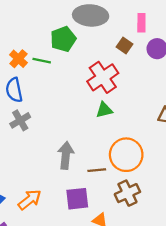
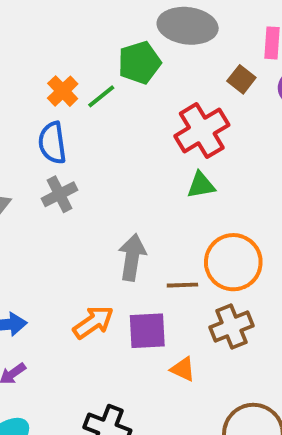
green line: (42, 61) -> (101, 96), turned -54
orange arrow: (30, 200) -> (93, 322), moved

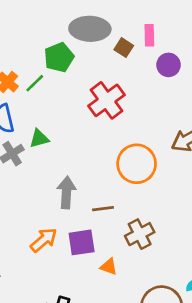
brown square: (241, 79) -> (124, 48), moved
green triangle: (201, 185) -> (39, 139), moved
orange circle: (233, 262) -> (137, 164), moved

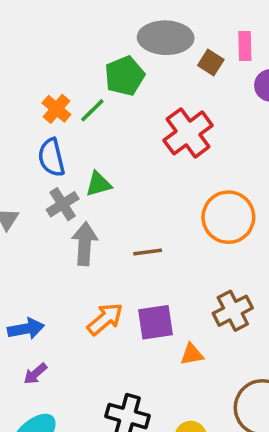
gray arrow: (66, 193) -> (85, 244), moved
brown line: (103, 209) -> (148, 252), moved
orange triangle: (109, 267) -> (192, 354), turned -30

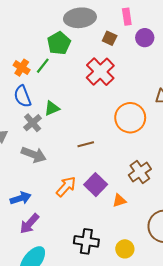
brown square: (211, 63) -> (110, 38), moved
gray arrow: (85, 244) -> (34, 155), moved, turned 115
purple square: (155, 322) -> (96, 185), turned -30
purple arrow: (35, 374) -> (29, 224), size x1.5

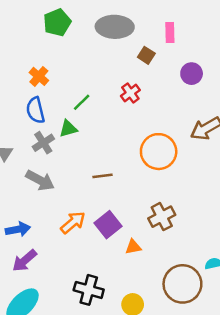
purple circle: (145, 38) -> (192, 74), moved
green pentagon: (59, 43) -> (57, 22), moved
green line: (43, 66) -> (82, 102), moved
red cross: (100, 72) -> (130, 93), size x0.6

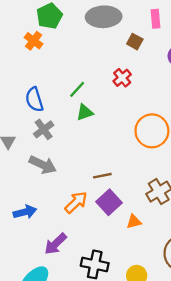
orange cross: (39, 76) -> (34, 41), moved
green triangle: (68, 129) -> (85, 112), moved
brown line: (102, 176) -> (102, 176), moved
purple arrow: (25, 261) -> (56, 244), moved

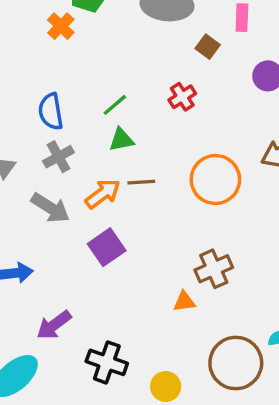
brown line: (102, 176) -> (141, 182), moved
orange arrow: (76, 202) -> (103, 194), moved
purple square: (109, 202) -> (107, 247), moved
orange triangle: (134, 222) -> (184, 302), moved

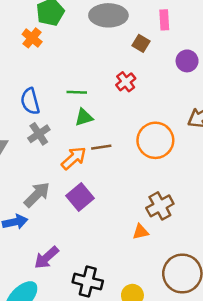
green line: (115, 105) -> (77, 92), turned 48
gray arrow: (50, 208) -> (37, 195), moved, turned -72

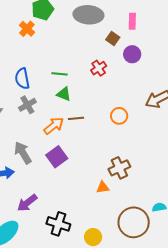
purple circle: (187, 61) -> (132, 54), moved
green triangle: (84, 117) -> (64, 94), turned 35
orange circle: (155, 140) -> (119, 116), size x0.6
gray arrow: (37, 195) -> (23, 153), turned -80

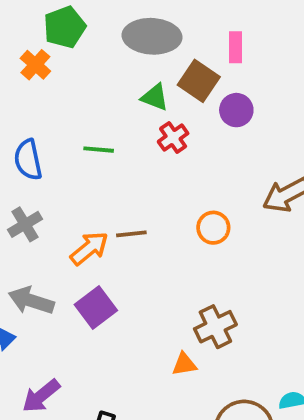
brown square: (113, 39) -> (199, 81), size x1.5
green triangle: (64, 94) -> (155, 97), moved
gray cross: (27, 105) -> (25, 224), moved
gray arrow: (23, 153) -> (31, 301), turned -40

